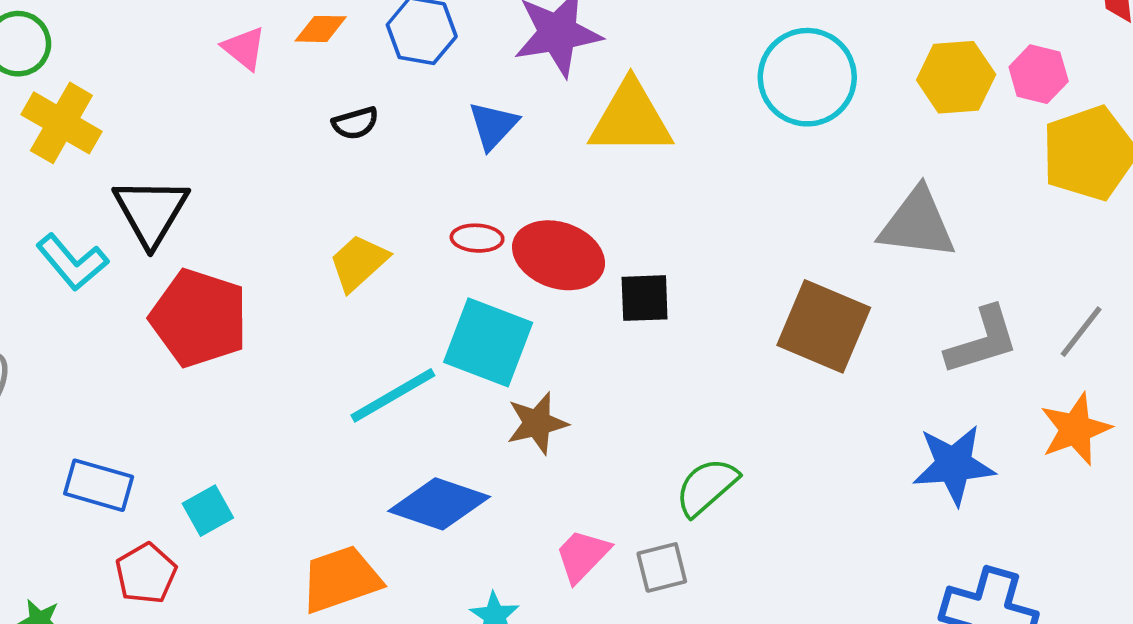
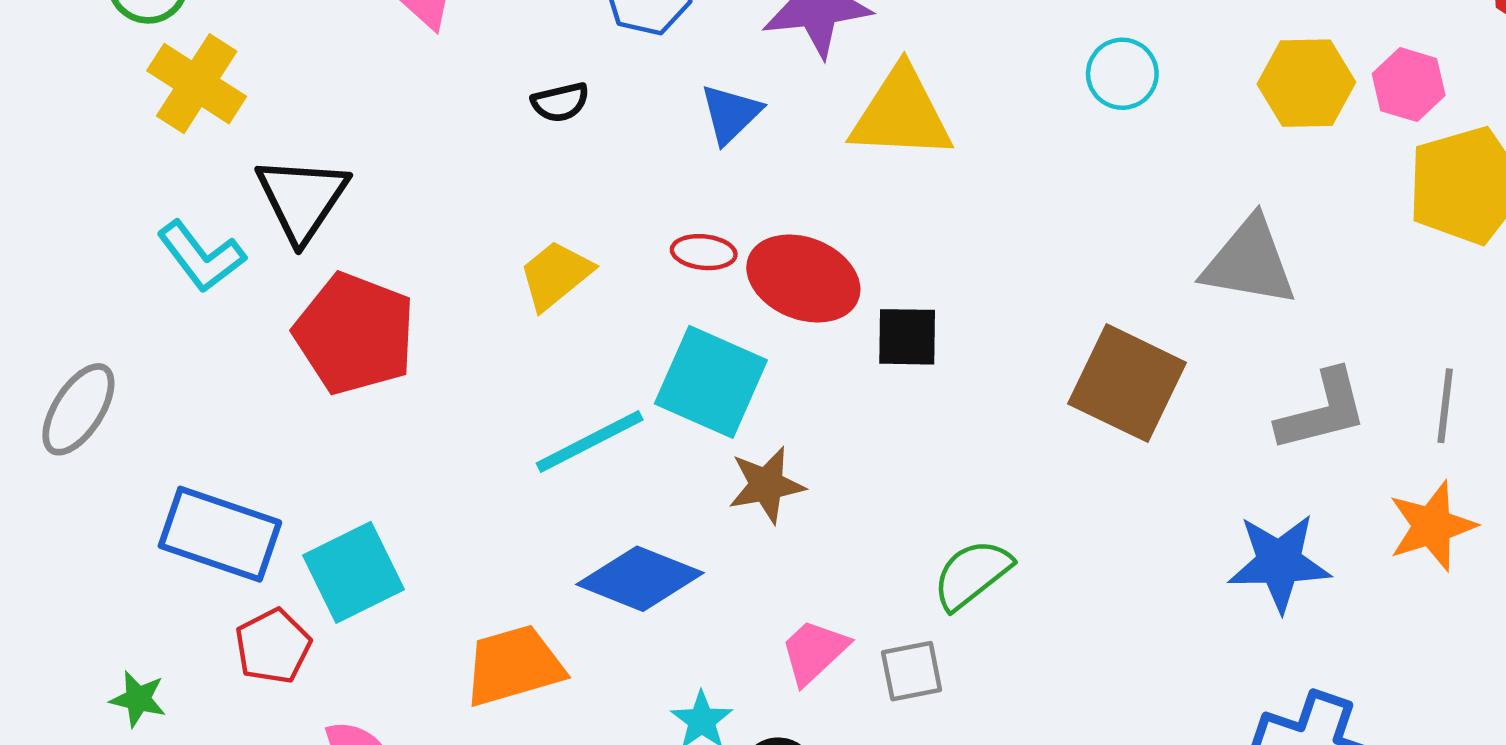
cyan circle: (807, 77) -> (1122, 74), size x0.6
gray line: (1081, 332) -> (1445, 406), turned -34
blue rectangle: (99, 485) -> (220, 534), size x1.4
cyan square: (208, 511) -> (354, 572), size x1.6

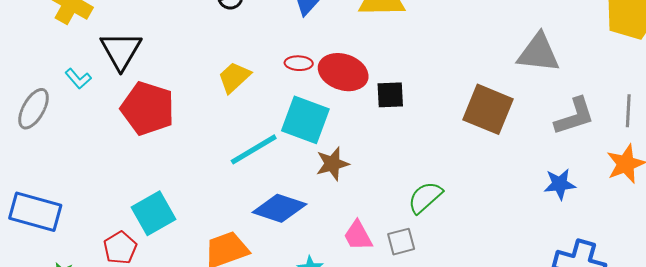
cyan L-shape: (201, 256) -> (78, 79), size x0.7
gray ellipse: (78, 409) -> (34, 109), moved
blue rectangle: (220, 534) -> (35, 212), moved
blue star: (1279, 563) -> (560, 184), size x0.7
pink trapezoid: (814, 652) -> (358, 236), turned -72

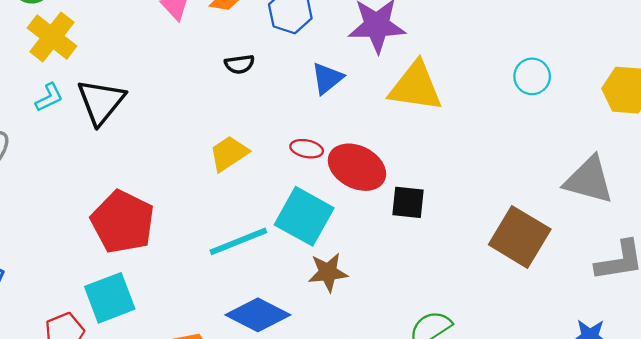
cyan L-shape: (78, 79) -> (49, 97), moved, turned -84
red pentagon: (148, 108) -> (123, 222), moved

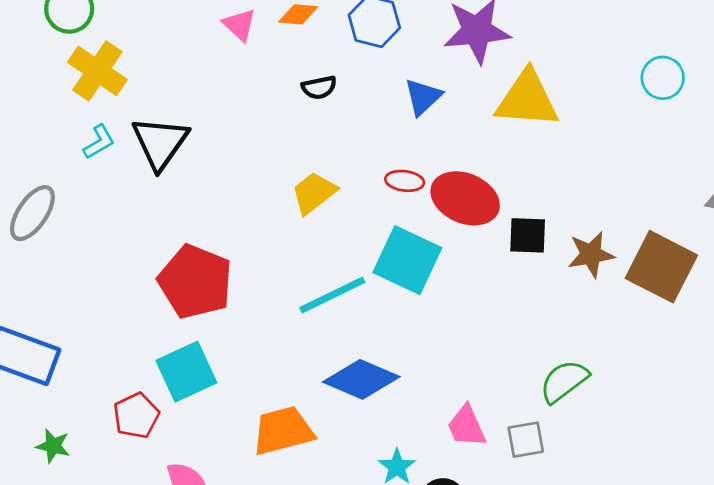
brown star: (328, 272) -> (591, 254), moved

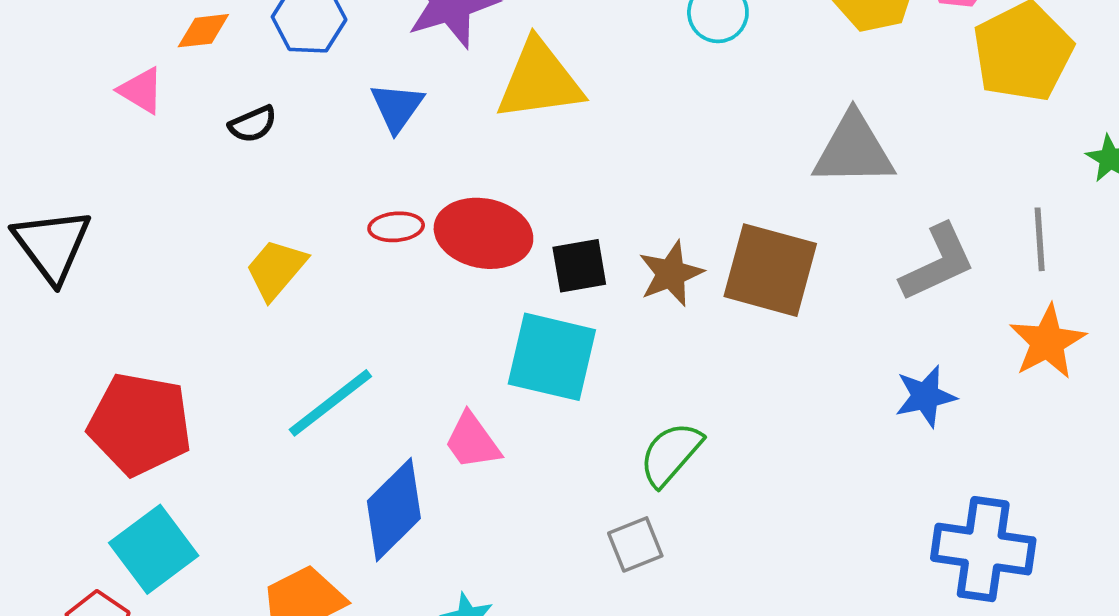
pink triangle: (239, 25) -> (141, 90), moved
cyan square: (407, 260) -> (552, 357), moved
blue diamond: (361, 379) -> (394, 510), turned -56
pink trapezoid: (466, 426) -> (472, 441), moved

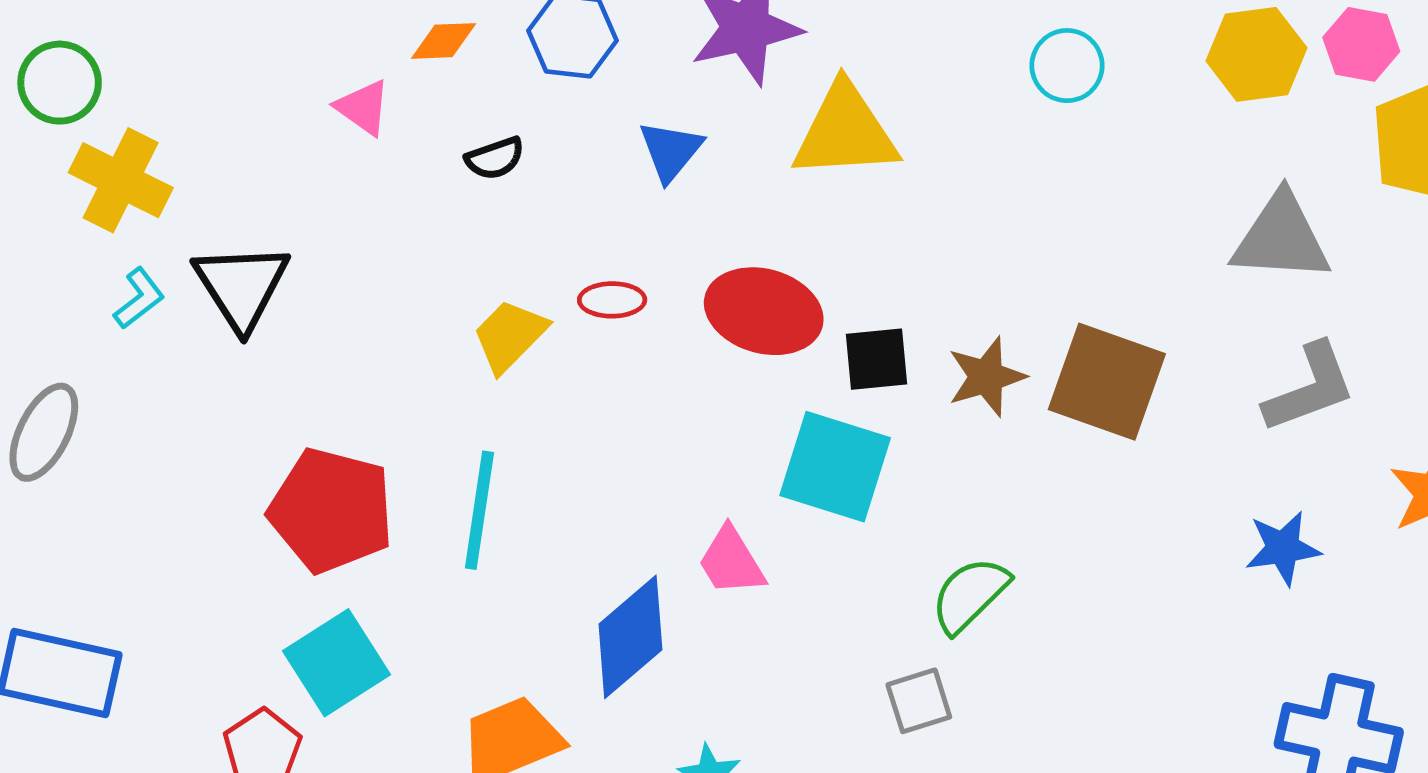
gray triangle: (853, 150) -> (1281, 238), moved
red ellipse: (396, 227) -> (612, 300), moved
cyan line: (330, 403) -> (479, 510), moved, turned -48

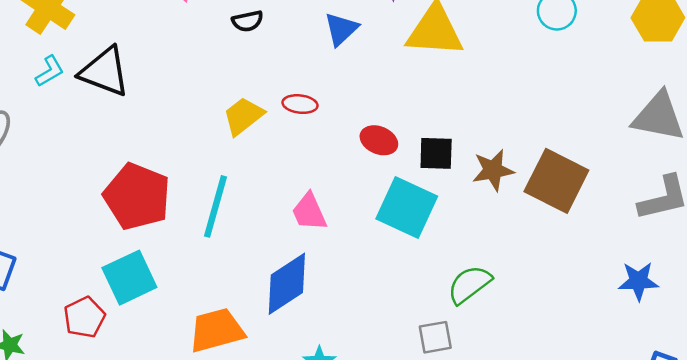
black triangle: (241, 286) -> (105, 72), turned -44
red ellipse: (764, 311) -> (379, 140), moved, size x0.6
pink trapezoid: (731, 561) -> (309, 212), moved

